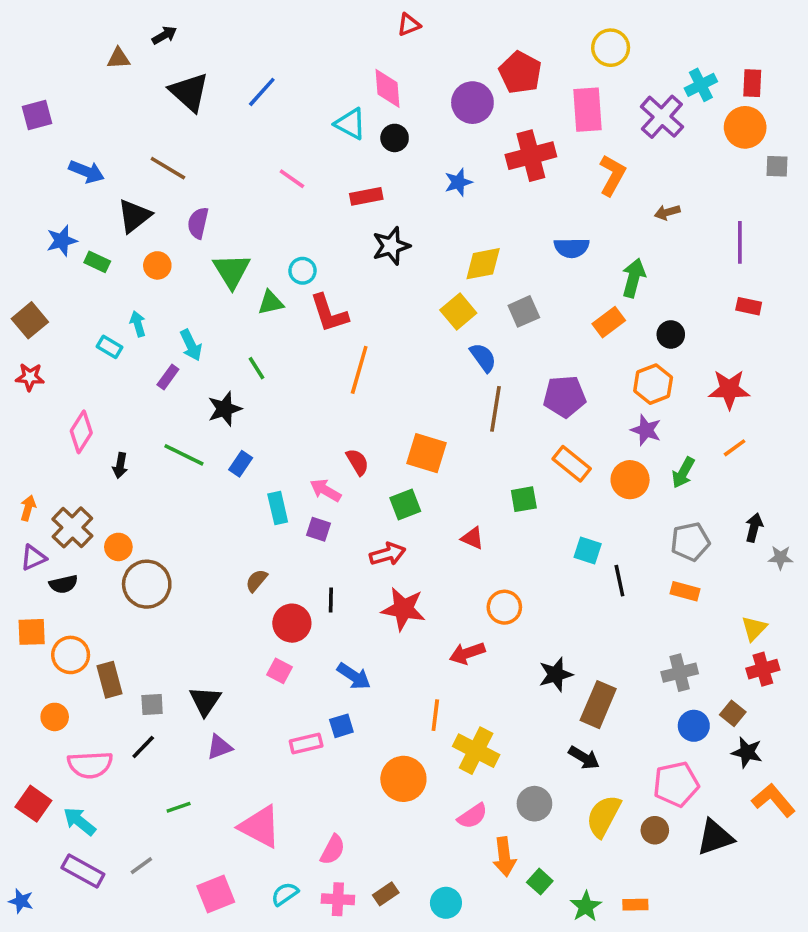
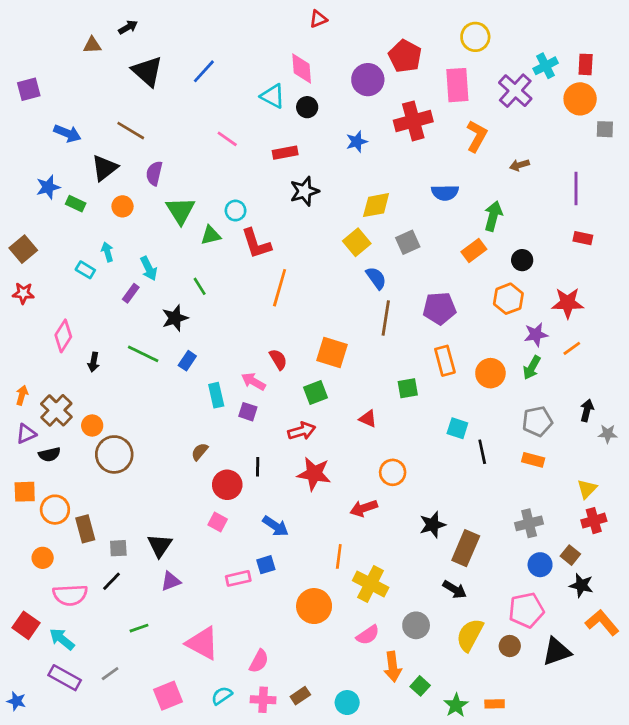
purple star: (646, 430) -> (536, 335), moved, turned -30
orange rectangle: (572, 464) -> (445, 361), turned 36

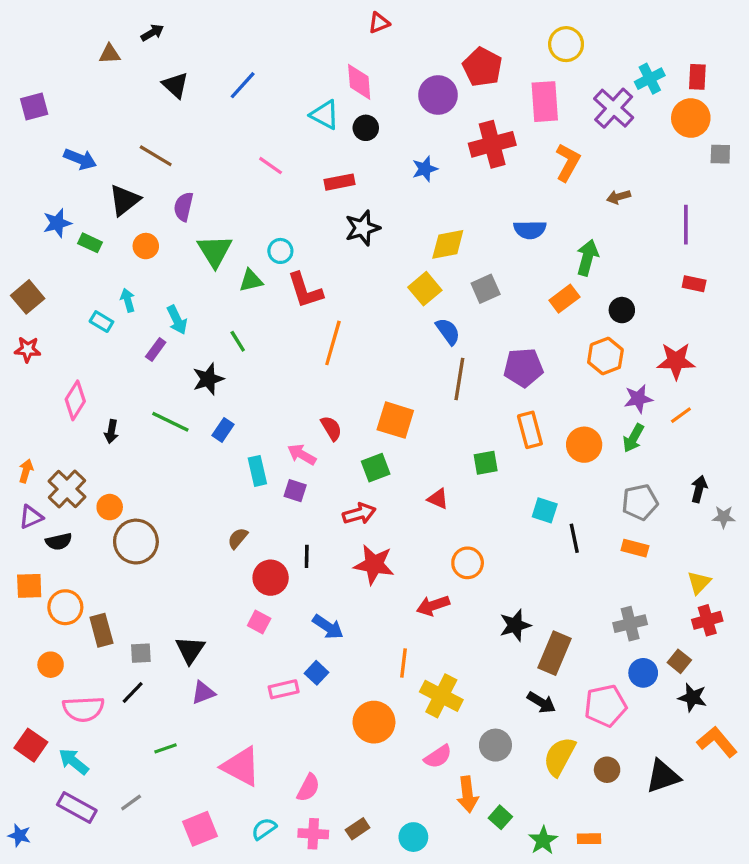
black triangle: (147, 71) -> (175, 85), size x0.7
blue square: (266, 565) -> (317, 673), turned -30
pink pentagon: (526, 610) -> (605, 706), moved

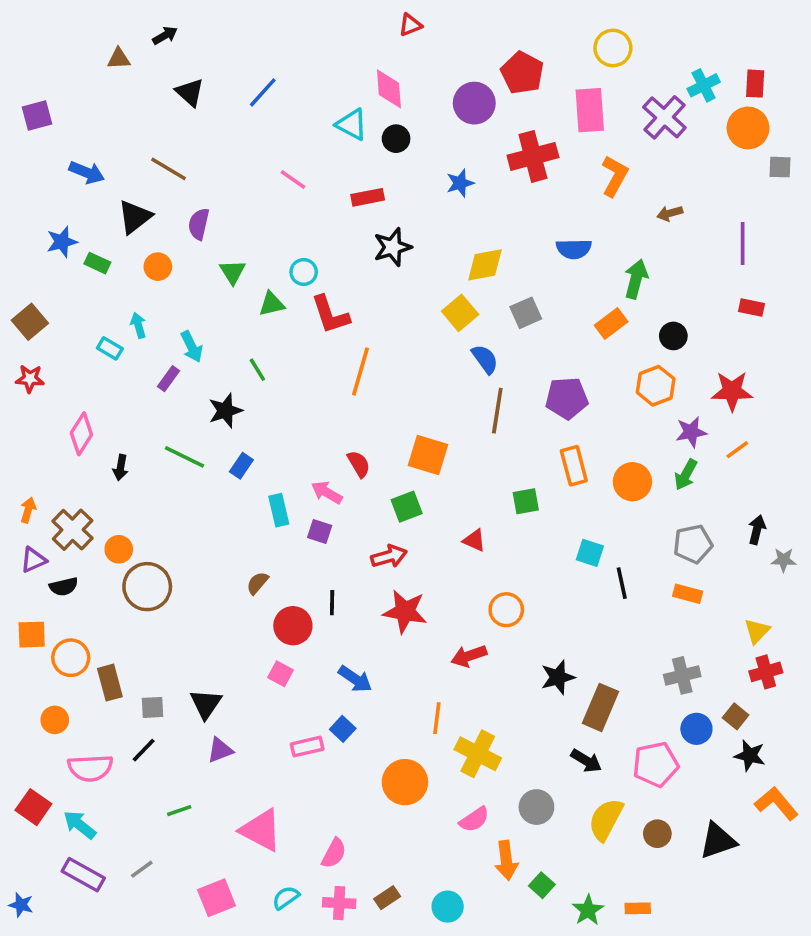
green triangle: (215, 251) -> (233, 272), size x0.7

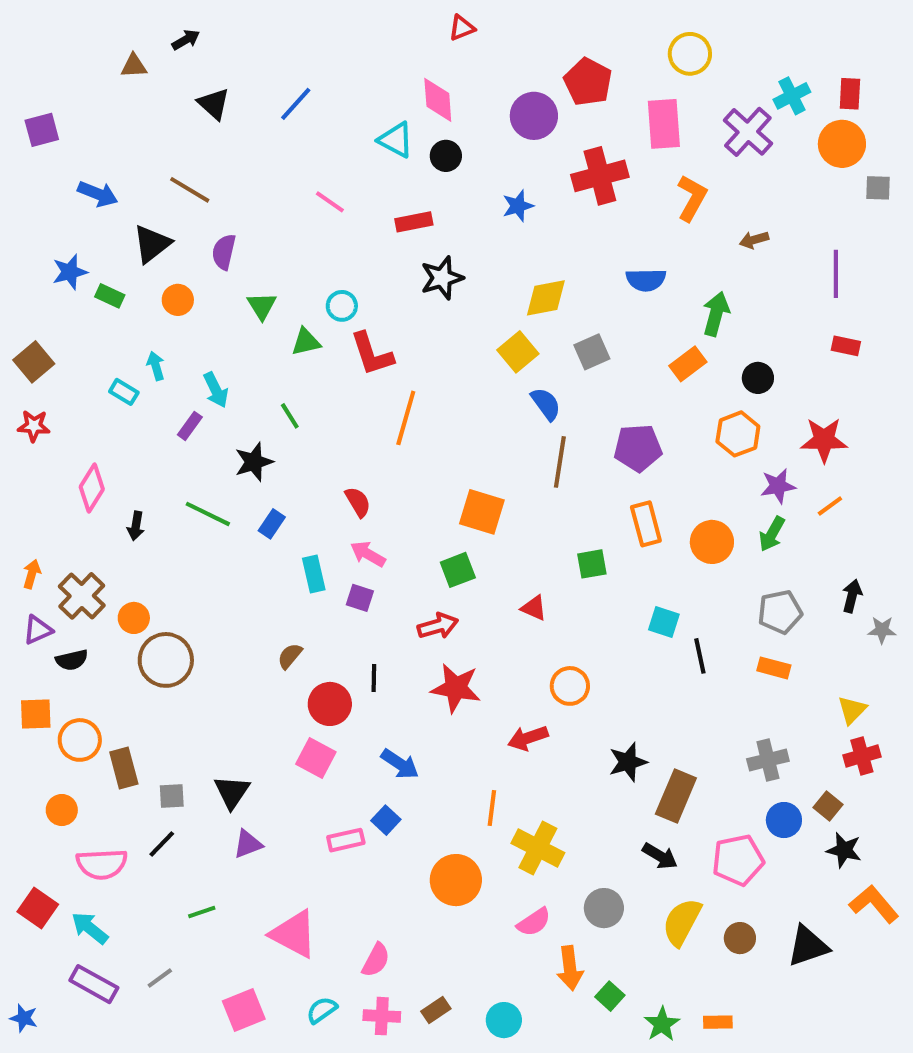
red semicircle: (359, 464) -> (358, 502), moved
pink square: (280, 674) -> (316, 758), size x1.4

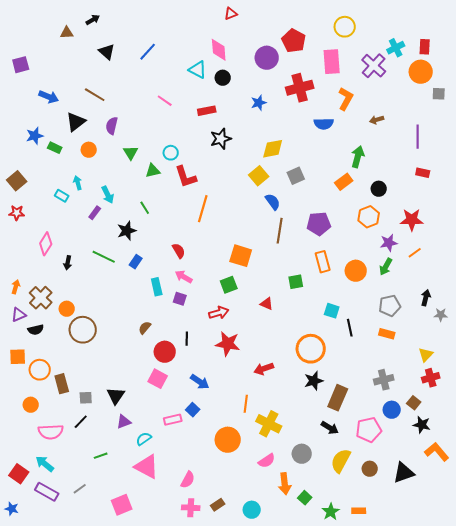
blue semicircle: (646, 280) -> (324, 124), moved
orange circle: (570, 686) -> (311, 349), moved, size x1.5
red square: (38, 908) -> (19, 474), moved
cyan semicircle: (322, 1010) -> (144, 439), moved

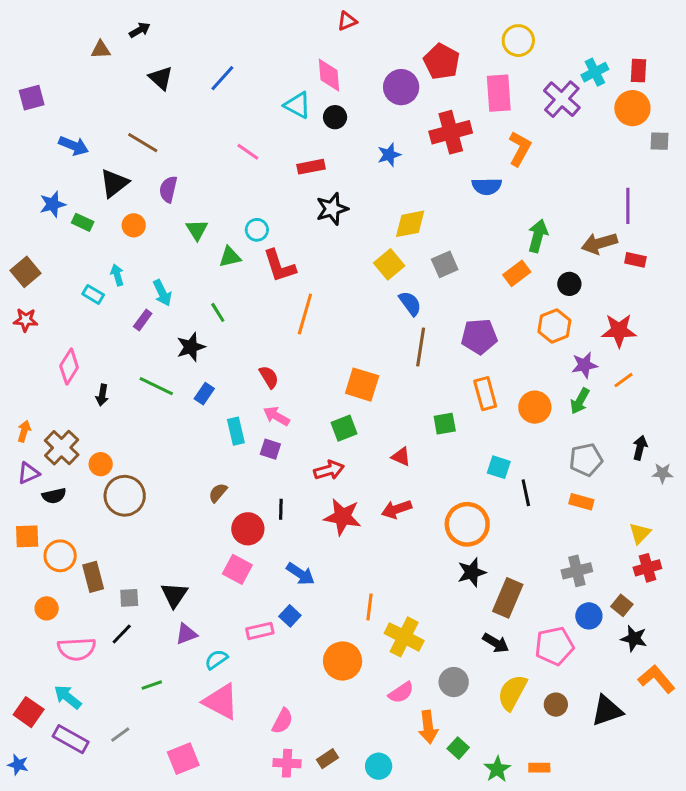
brown arrow: (377, 120) -> (599, 243), moved, size x1.6
red arrow: (264, 369) -> (397, 509), moved

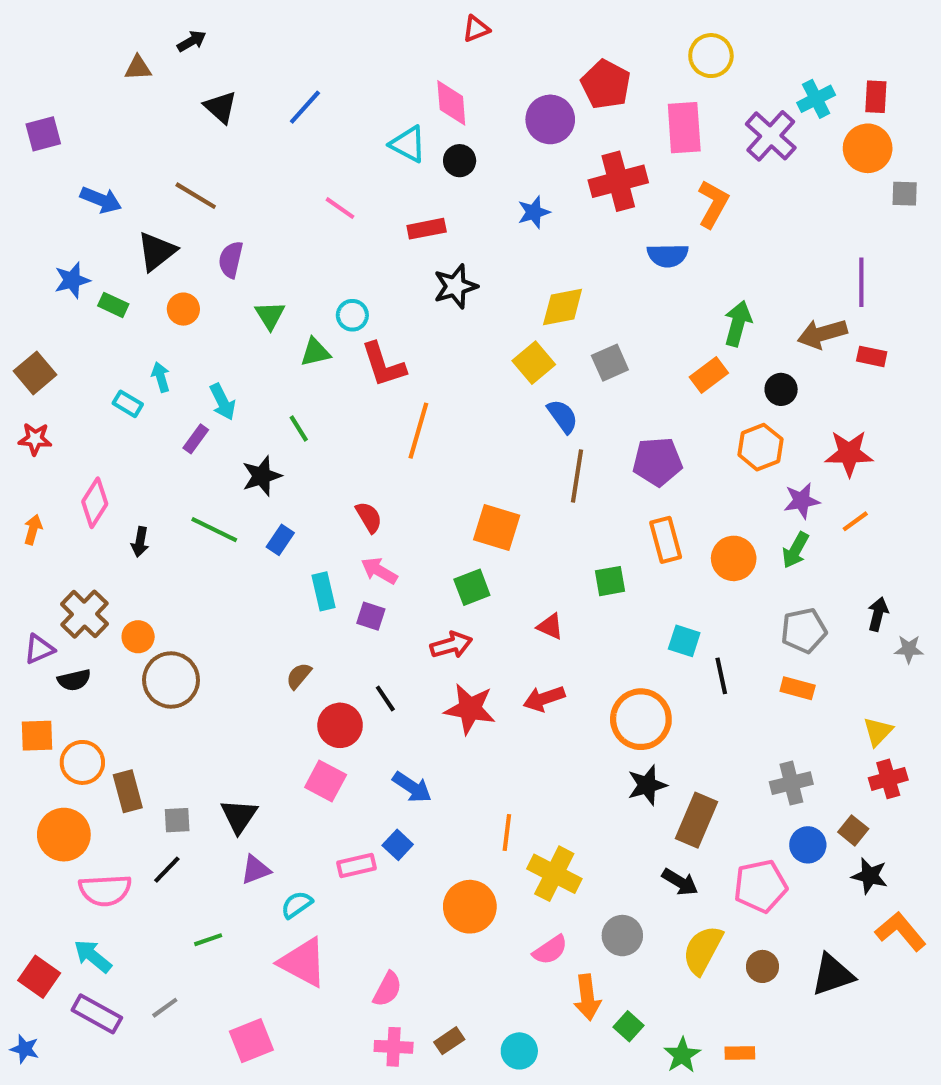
orange arrow: (24, 431) -> (33, 530), moved
black line: (281, 509) -> (385, 699), turned -35
orange circle: (47, 608) -> (64, 835), size x1.6

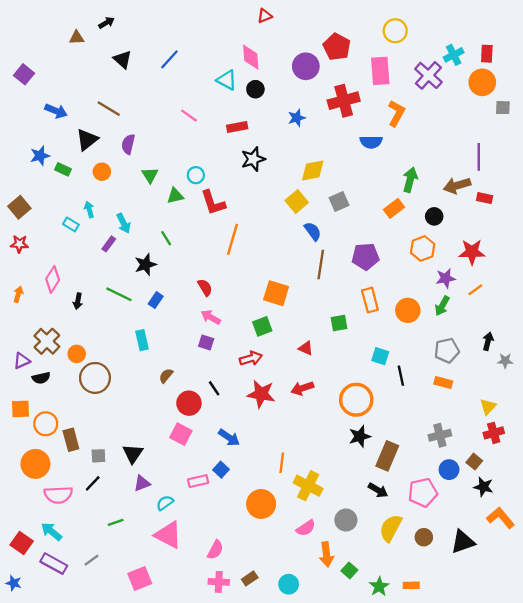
purple square: (43, 134) -> (24, 74), turned -36
cyan rectangle: (324, 591) -> (142, 340), moved

